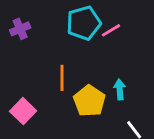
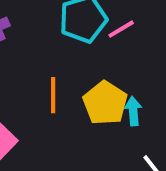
yellow pentagon: (89, 101) -> (105, 103), moved

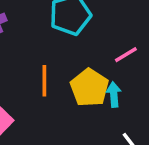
pink line: (121, 29) -> (126, 55), moved

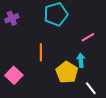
yellow pentagon: (89, 88) -> (67, 72), moved

